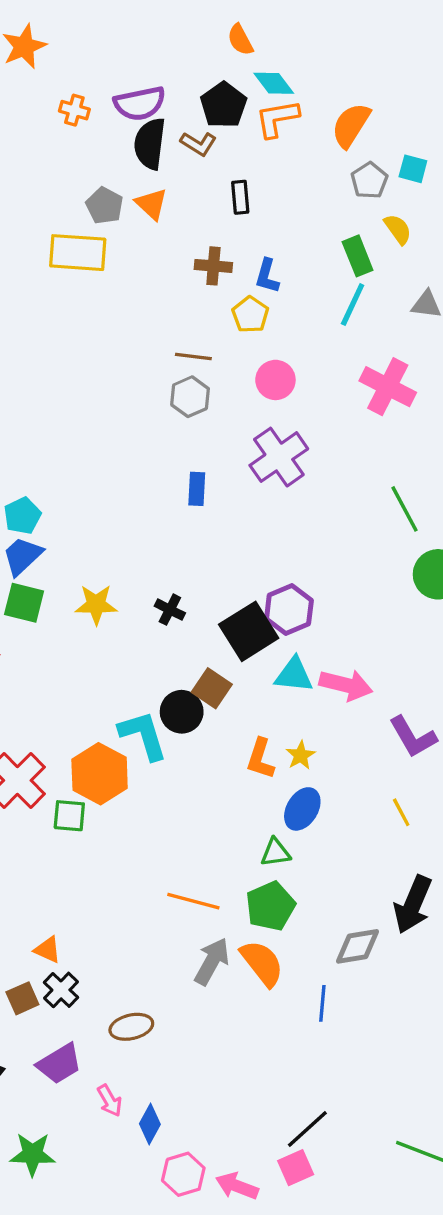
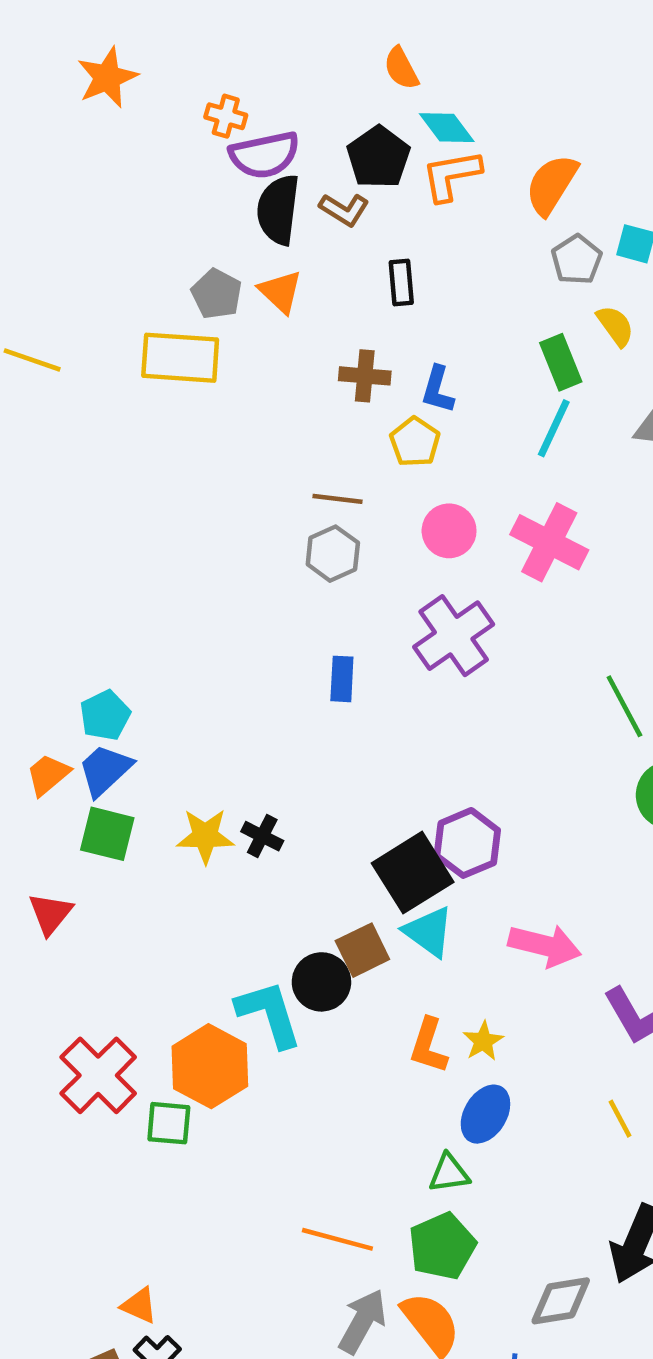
orange cross: (74, 110) -> (226, 116), moved
pink cross: (388, 387) -> (549, 542), moved
black cross: (170, 610) -> (262, 836), moved
cyan triangle: (294, 675) -> (429, 932), moved, turned 30
brown square: (212, 688) -> (362, 950), turned 30

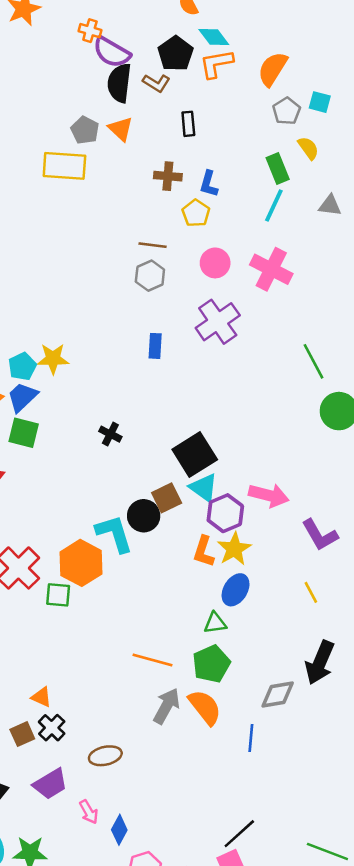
purple semicircle: (265, 155) -> (112, 52), turned 42
yellow star: (205, 836) -> (53, 359), moved
purple hexagon: (467, 843) -> (225, 513), moved
yellow star: (483, 1041) -> (234, 549), size x1.5

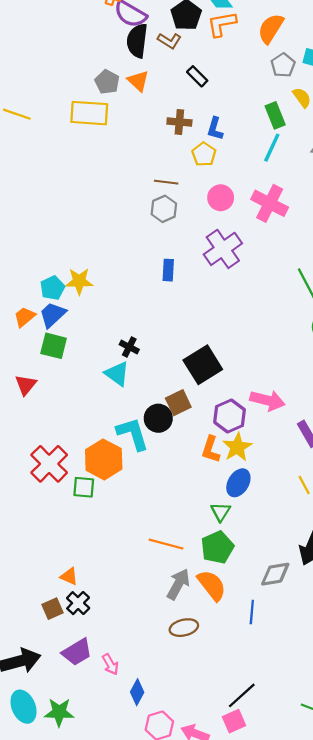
black rectangle: (188, 124) -> (197, 76), turned -40
cyan triangle: (204, 488) -> (117, 374), moved
green triangle: (215, 623) -> (221, 512), turned -50
brown ellipse: (105, 756) -> (184, 628), moved
pink arrow: (89, 812) -> (110, 664), moved

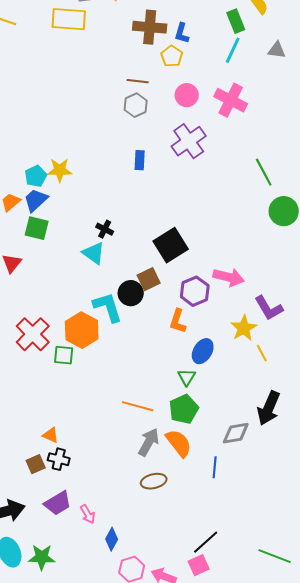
brown cross: (179, 122) -> (150, 27), size x1.5
yellow star: (237, 447) -> (244, 328), moved
black cross: (78, 603) -> (59, 459), turned -30

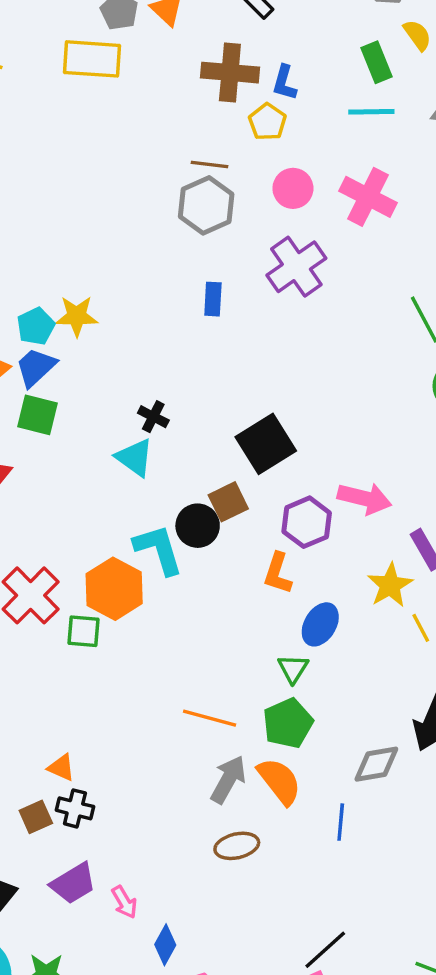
cyan line: (233, 50) -> (371, 112), turned 64
gray hexagon: (136, 105) -> (206, 205), size x1.4

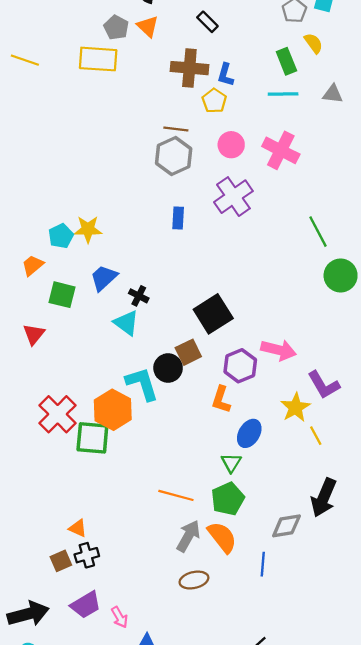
blue trapezoid: (36, 367) -> (104, 278), moved
green square: (83, 631) -> (92, 438), size x1.5
black cross: (75, 808) -> (87, 555), turned -30

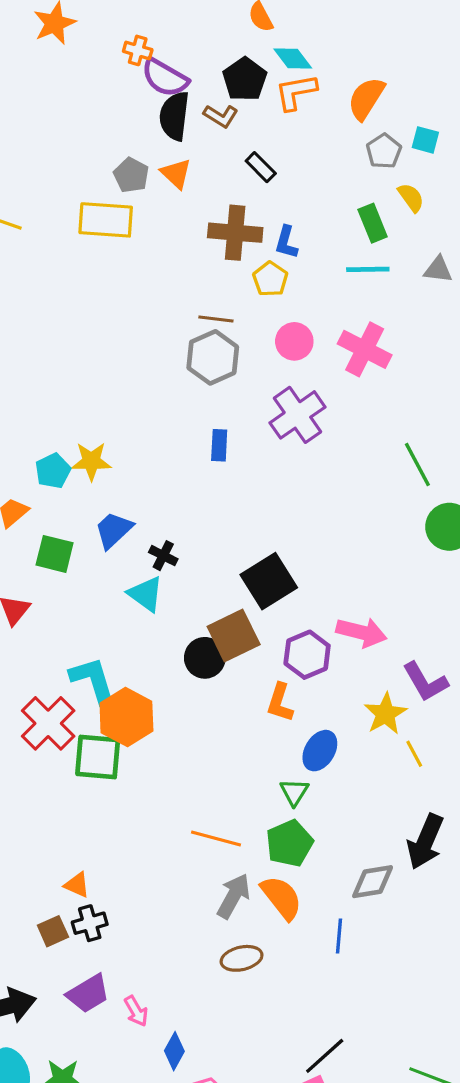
brown square: (188, 352) -> (234, 635), size x1.4
cyan L-shape: (142, 384) -> (93, 680), moved

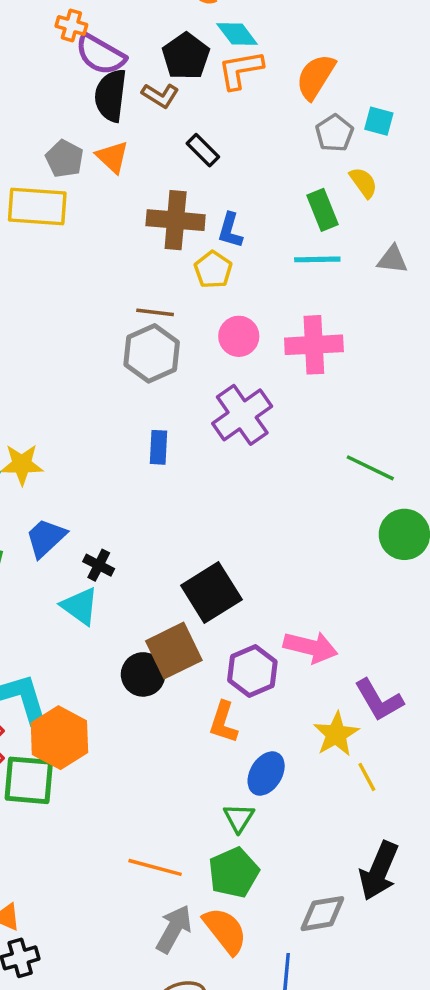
pink cross: (365, 349) -> (314, 345), turned -30
green line: (417, 464) -> (370, 468), turned -36

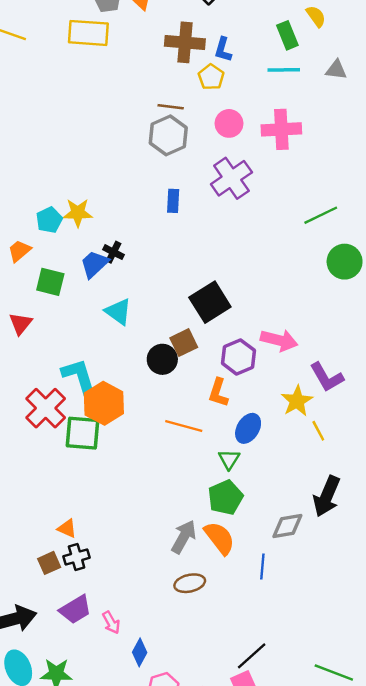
green line: (370, 468) -> (321, 215), turned -52
black cross: (99, 565) -> (113, 252), moved
brown square: (174, 651) -> (184, 343), size x0.7
orange line: (155, 867) -> (184, 426), moved

